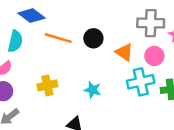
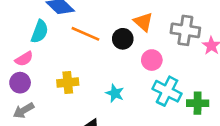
orange triangle: (124, 52) -> (143, 22), moved
pink circle: (154, 56) -> (152, 60), moved
cyan cross: (141, 82) -> (167, 91), turned 32

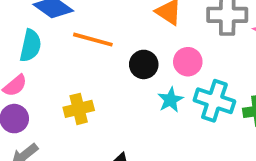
black circle: (123, 39) -> (144, 64), moved
cyan star: (115, 93) -> (170, 100), moved, turned 30

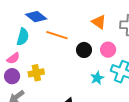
cyan star: (170, 100) -> (97, 78), moved
yellow cross: (79, 109) -> (36, 73), moved

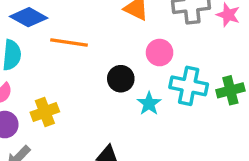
black circle: (84, 50) -> (121, 79), moved

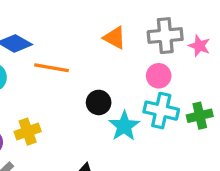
pink circle: (160, 53) -> (159, 76), moved
cyan star: (149, 103) -> (124, 126), size x1.4

